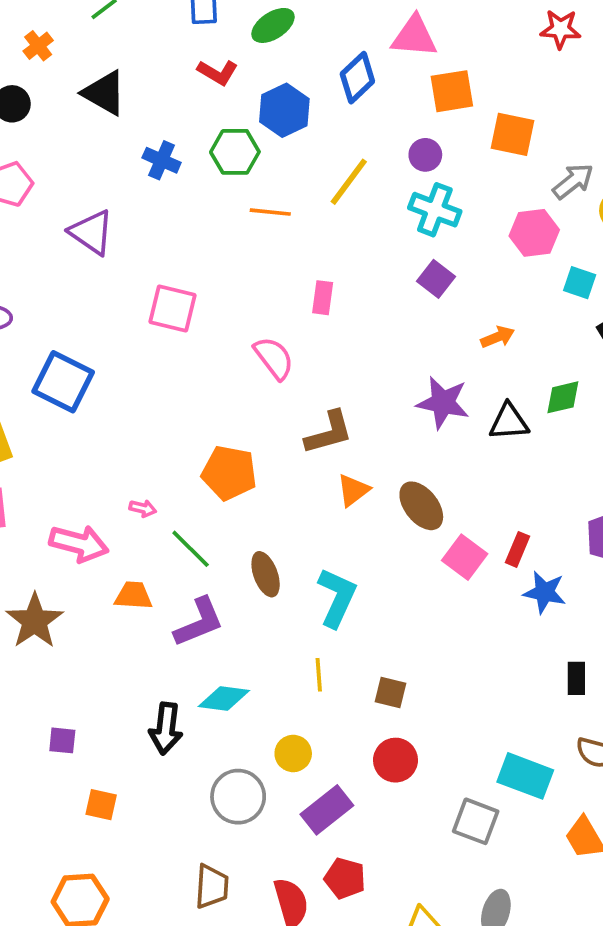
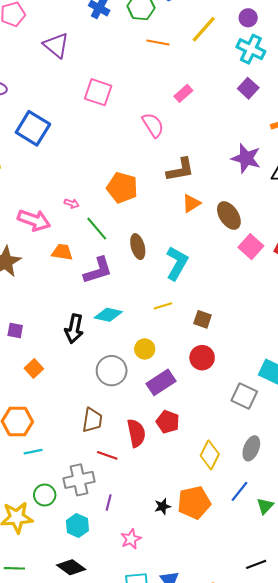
pink rectangle: (323, 298) -> (183, 93), turned 36
yellow line: (319, 675) -> (163, 306), turned 72
orange square: (101, 805) -> (34, 369), turned 30

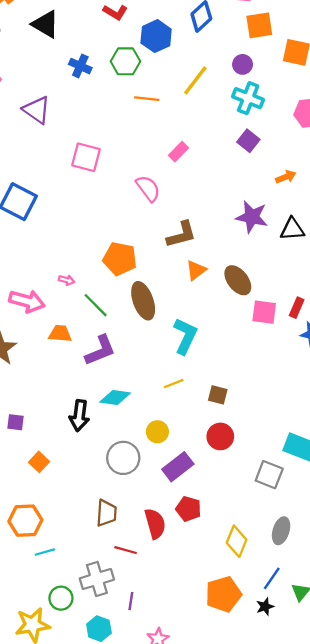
brown ellipse: (138, 247) -> (143, 301), moved, size x1.4
pink square: (251, 247) -> (264, 312), turned -30
black star: (163, 506) -> (265, 607), moved

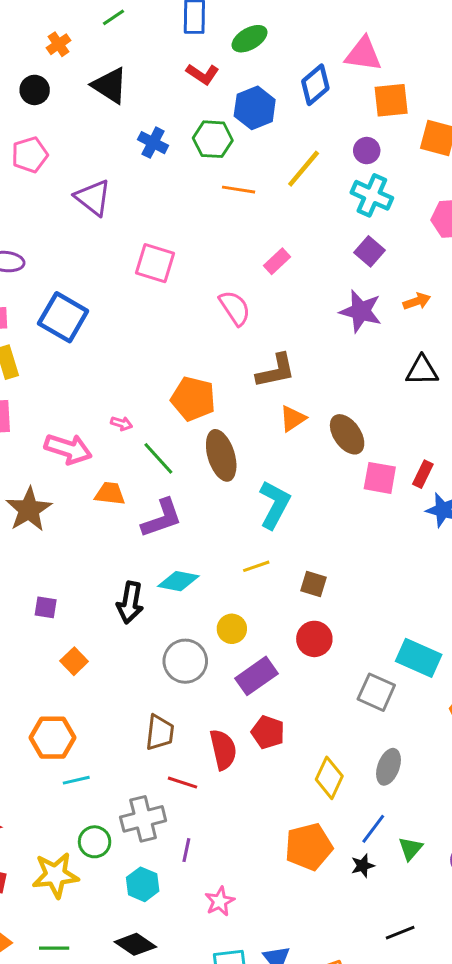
purple star: (252, 217) -> (361, 311), moved

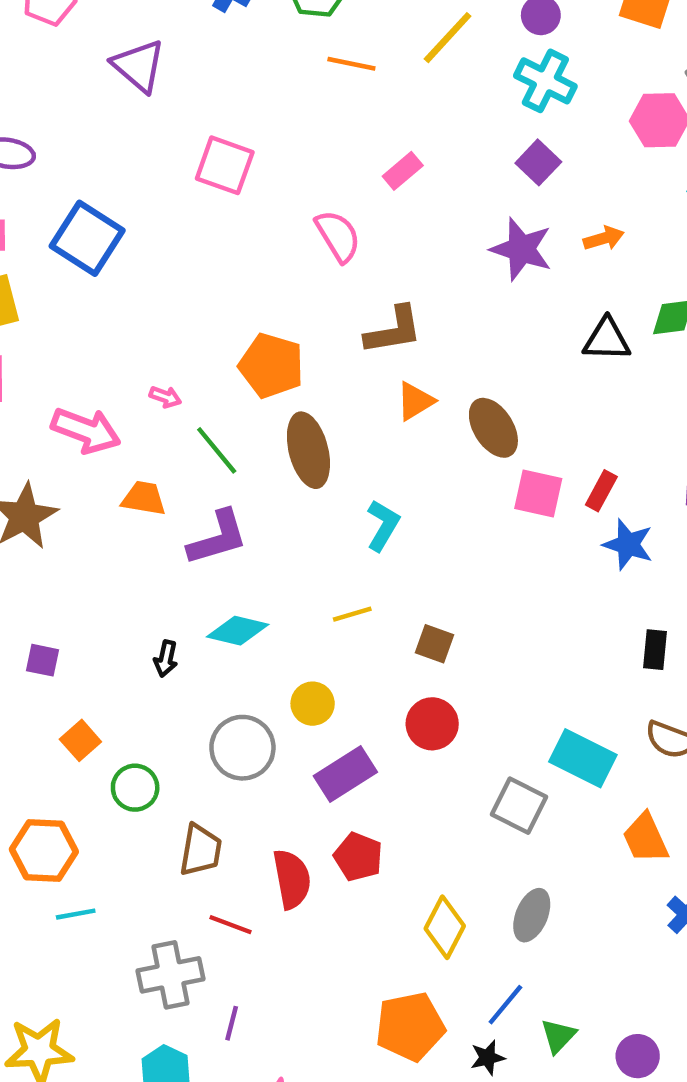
cyan L-shape: (275, 505) -> (383, 525), size x0.7
black arrow: (130, 603) -> (166, 659), size x0.6
green circle: (95, 842) -> (135, 788), moved

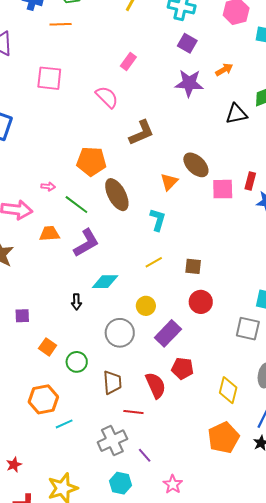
orange line: (351, 64) -> (61, 24), moved
orange triangle: (415, 401) -> (169, 182), moved
purple line: (232, 1023) -> (145, 455), turned -42

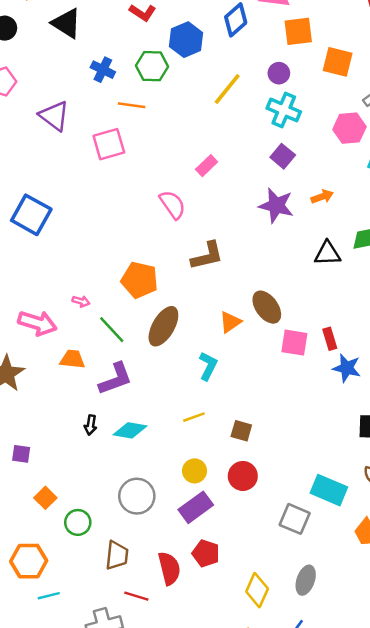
pink square: (49, 78) -> (109, 144), moved, turned -32
red rectangle: (250, 181) -> (330, 339), turned -42
brown ellipse: (117, 195) -> (163, 326), turned 48
black arrow: (76, 302) -> (91, 425), moved
yellow circle: (146, 306) -> (195, 471), moved

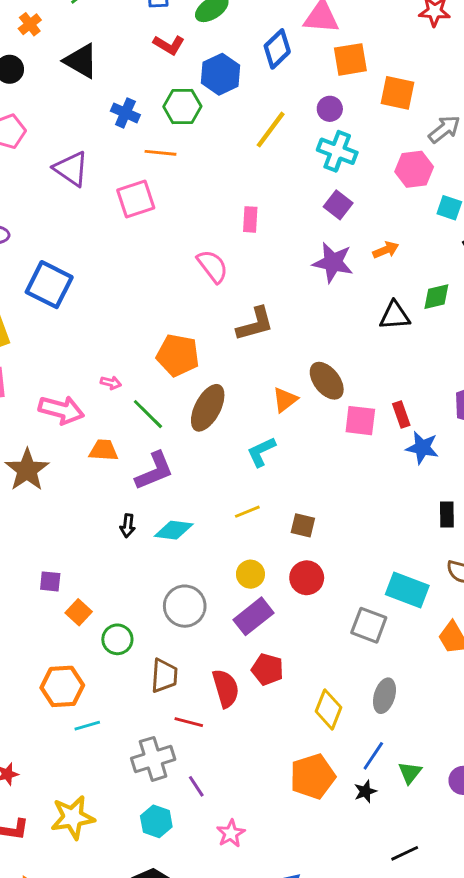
pink rectangle: (207, 166) -> (250, 219), turned -40
cyan L-shape: (208, 366) -> (261, 452), turned -140
purple square: (21, 454) -> (50, 581), moved

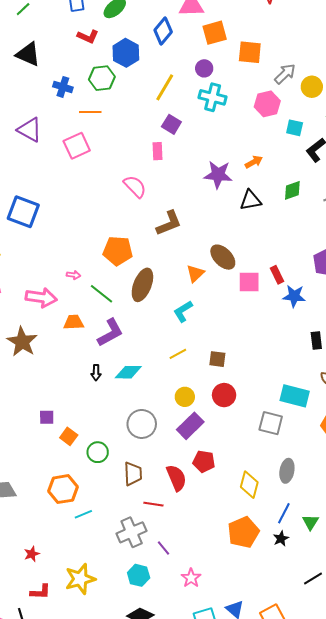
purple square: (338, 205) -> (171, 124), moved
black triangle: (395, 316) -> (250, 200), moved

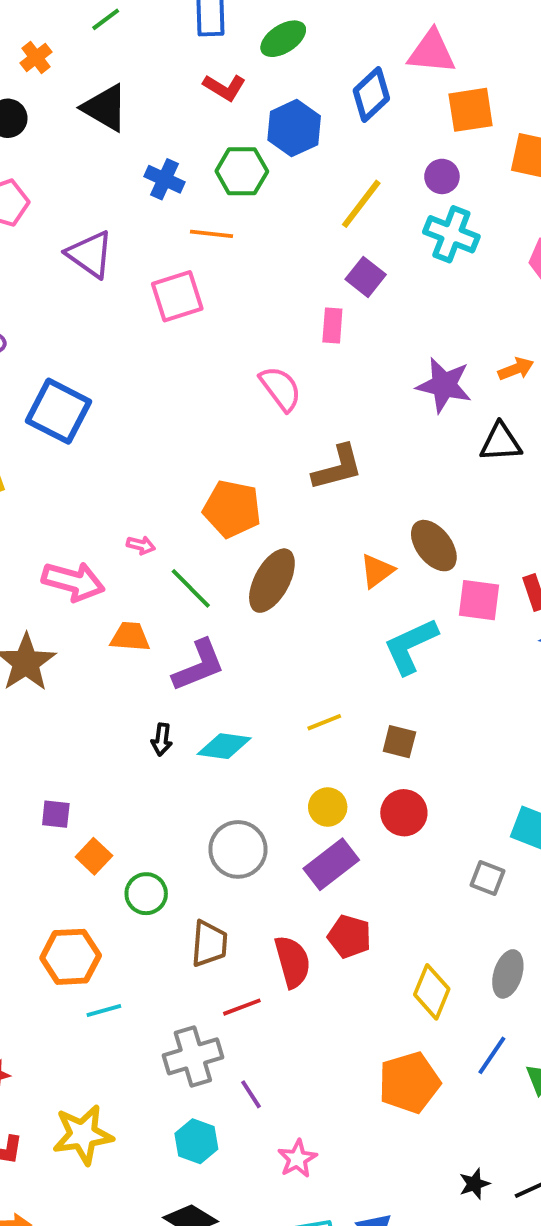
cyan L-shape: (183, 311) -> (411, 646), moved, size x1.4
gray square: (271, 423) -> (488, 878), size x0.7
red line: (153, 504) -> (242, 1007), turned -36
black star: (281, 539) -> (474, 1184), moved

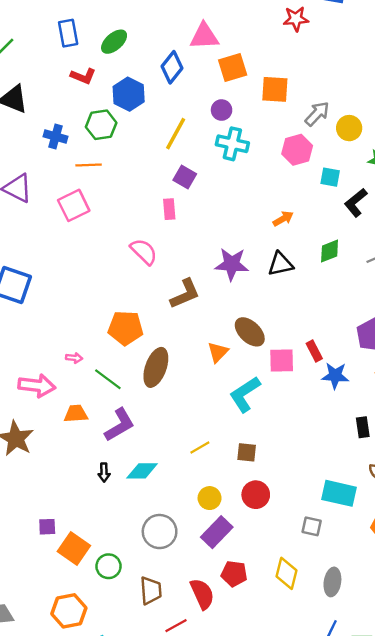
purple star: (444, 385) -> (232, 264), moved
orange square: (94, 856) -> (74, 549), size x1.5
yellow diamond: (432, 992) -> (287, 573), moved

